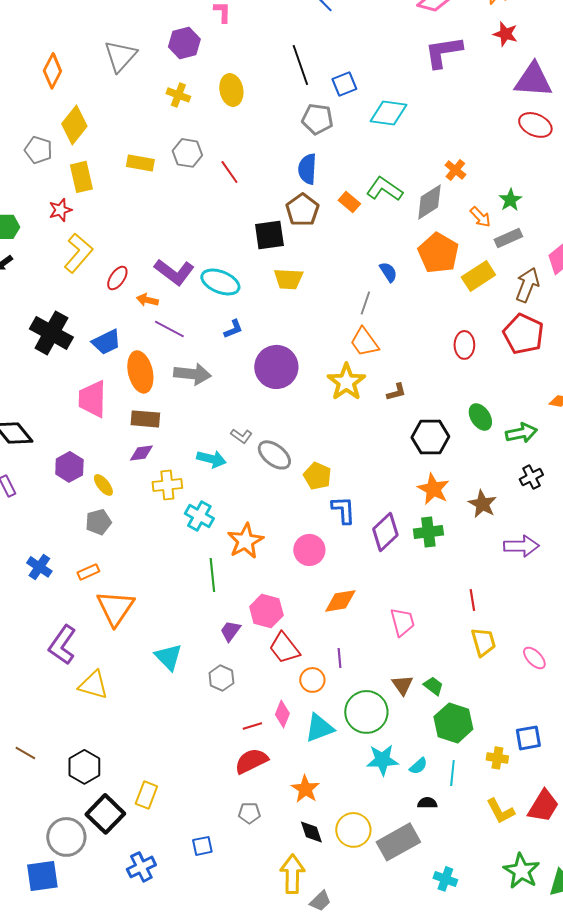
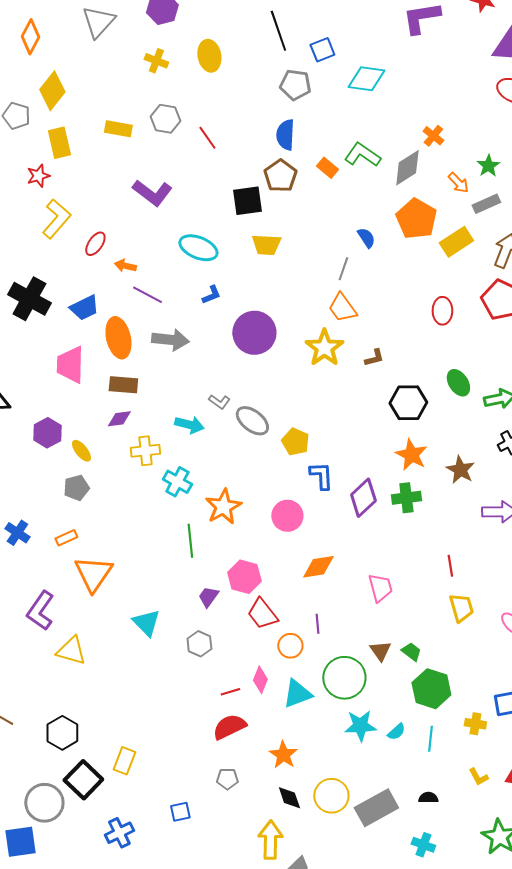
purple L-shape: (174, 272) -> (152, 193), moved
black semicircle: (427, 803) -> (428, 798), moved
yellow L-shape: (500, 811) -> (478, 777), size x0.7

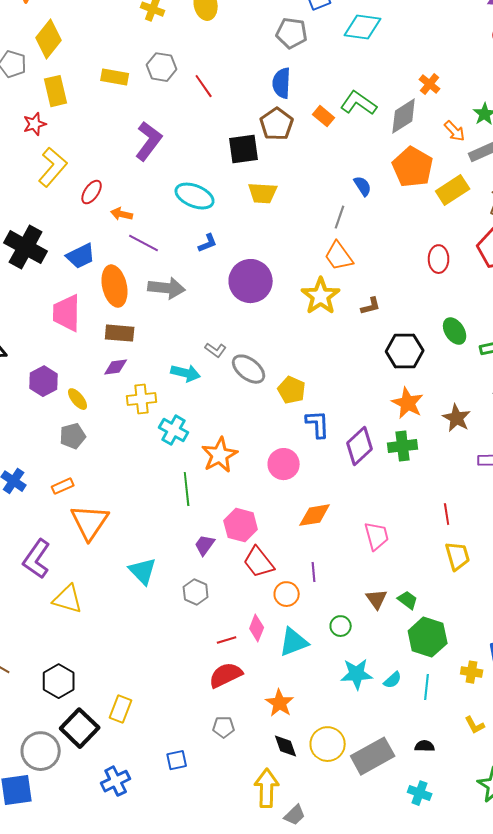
purple L-shape: (152, 193) -> (149, 141), turned -90
green circle: (344, 678) -> (341, 626), size x0.5

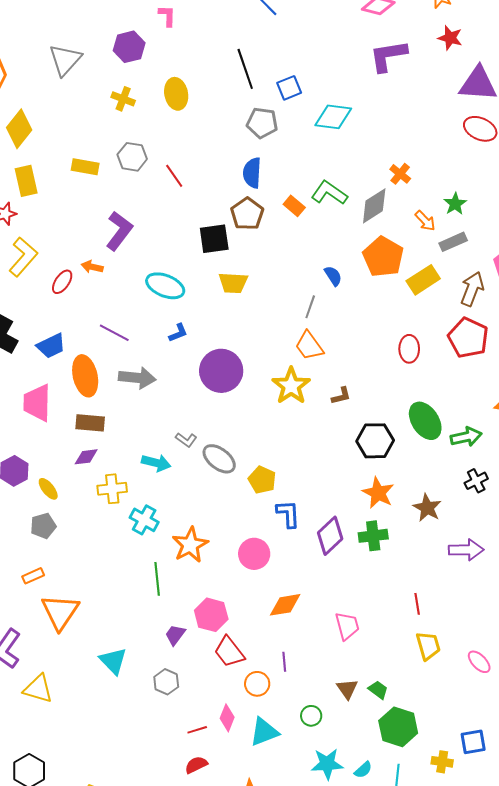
orange arrow: (122, 214) -> (92, 267), moved
green ellipse: (455, 331) -> (425, 421), size x1.4
red semicircle: (226, 675) -> (196, 765), size x0.7

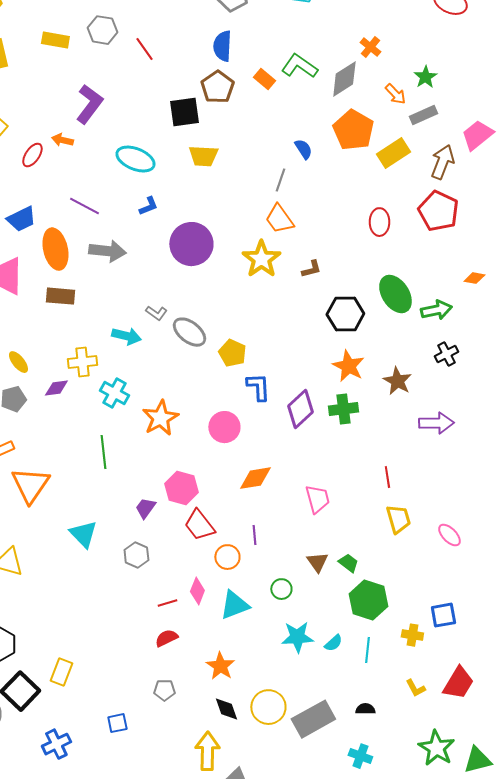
purple diamond: (86, 457) -> (56, 388), moved
green line: (157, 579) -> (103, 452), moved

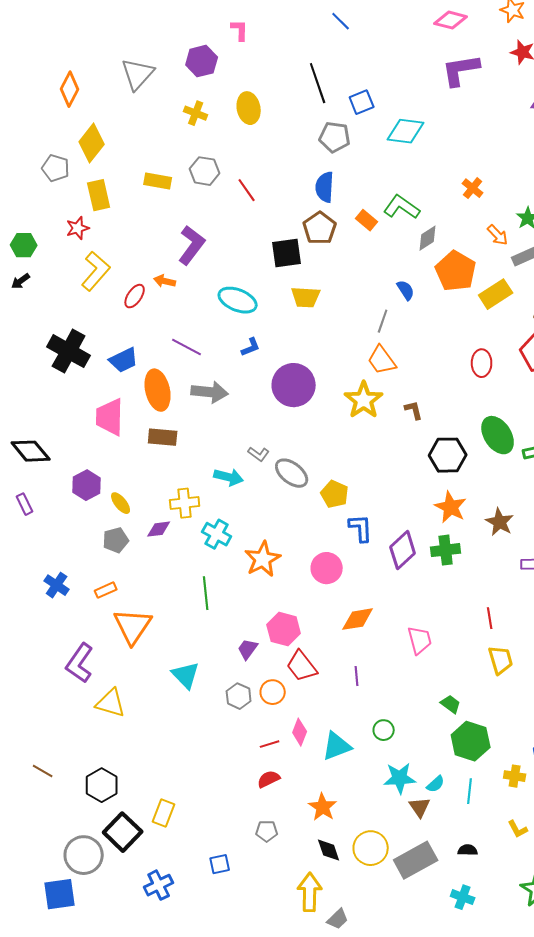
gray diamond: (344, 79) -> (428, 238), moved, size x0.7
brown L-shape: (311, 269) -> (414, 410), turned -90
orange circle: (227, 557) -> (273, 692), moved
brown triangle: (317, 562) -> (420, 807), moved

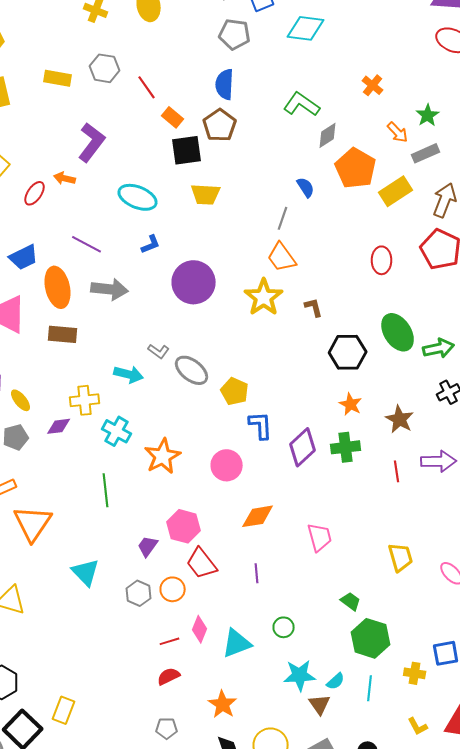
orange rectangle: (367, 220) -> (173, 117), moved
orange star: (451, 507) -> (351, 404), size x0.7
red line: (490, 618) -> (397, 471), moved

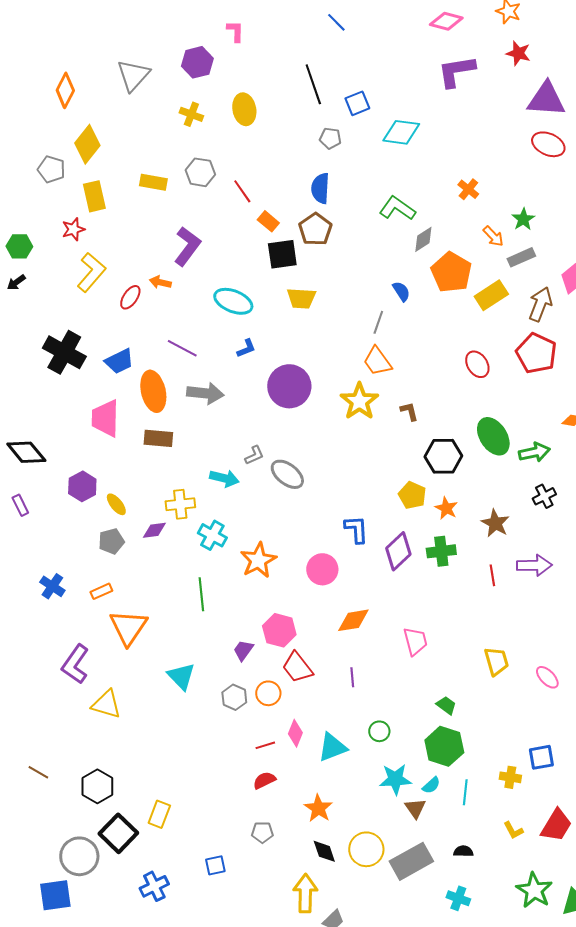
gray pentagon: (235, 34) -> (330, 138), size x0.7
red ellipse: (382, 260) -> (477, 364), turned -32
gray L-shape: (159, 351) -> (254, 455), turned -60
yellow pentagon: (235, 391) -> (412, 495), moved
green hexagon: (371, 638) -> (444, 746), moved

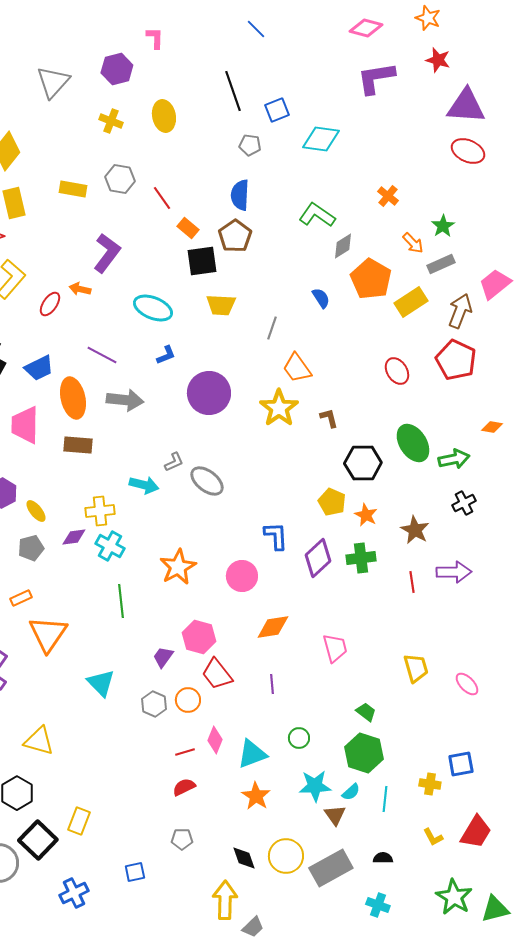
gray line: (378, 322) -> (272, 328), moved
cyan cross: (212, 535) -> (110, 546), moved
yellow triangle: (106, 704) -> (39, 741), moved
orange star: (318, 808) -> (256, 796), moved

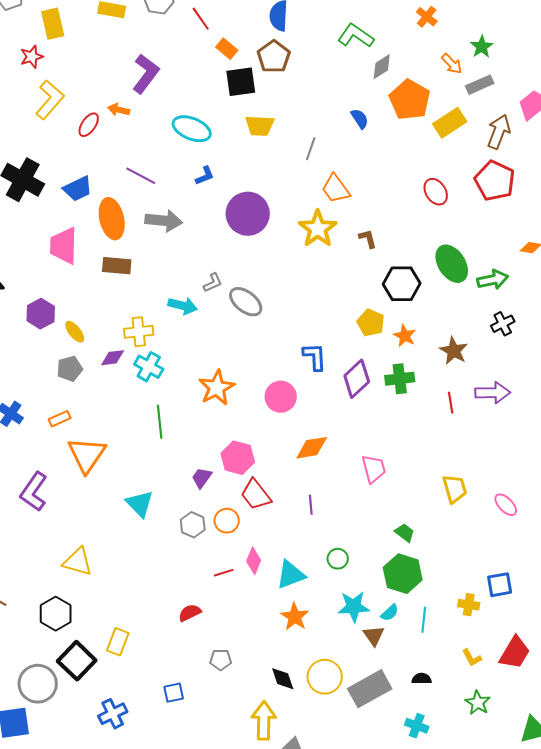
red semicircle: (184, 787) -> (190, 613), moved
green star: (454, 897) -> (478, 703), moved, size x0.7

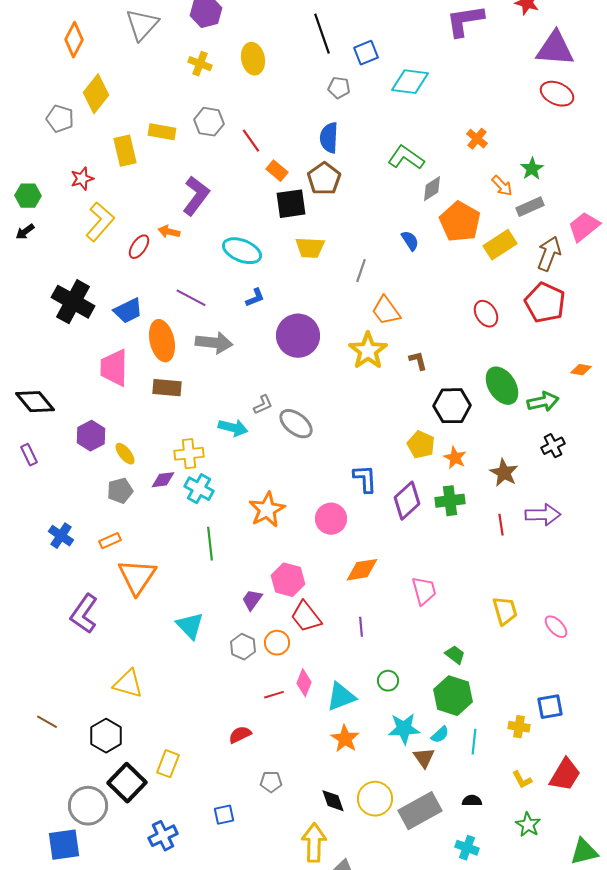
yellow rectangle: (53, 24) -> (125, 151), moved

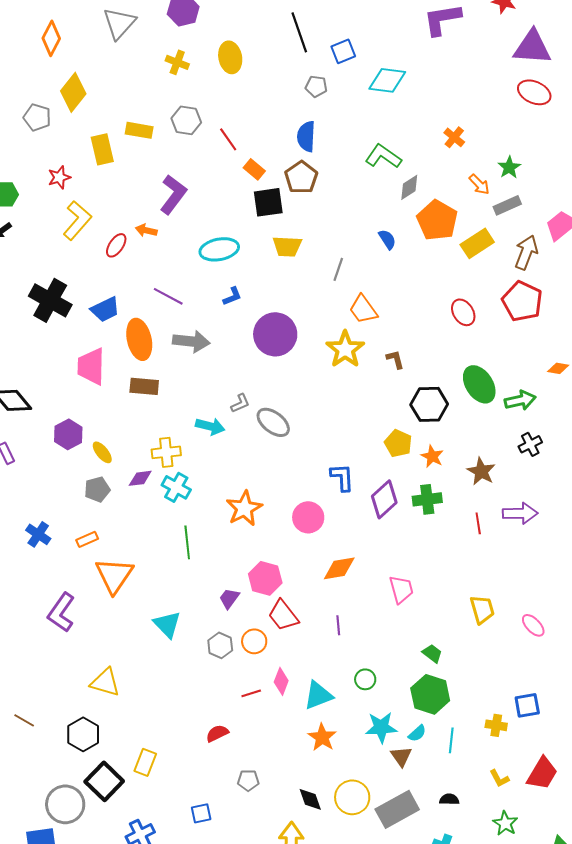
cyan ellipse: (242, 251) -> (219, 249), turned -33

